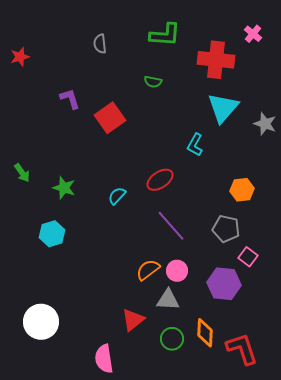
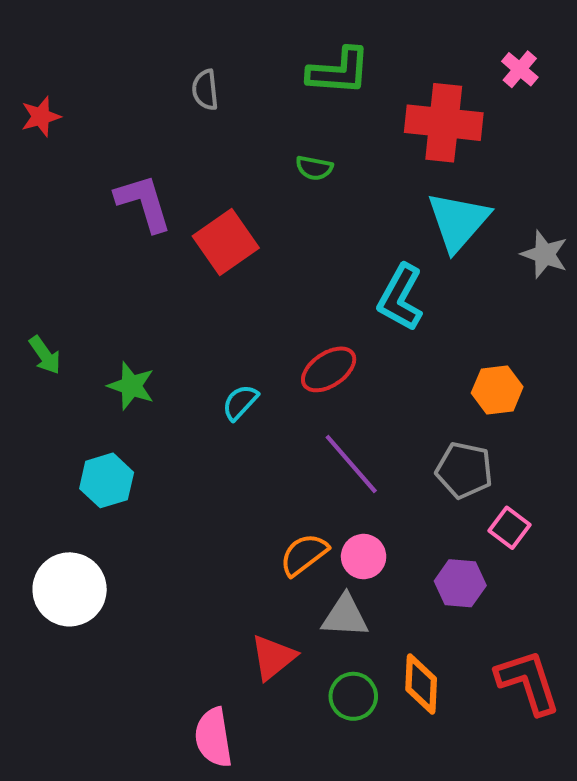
purple L-shape: (70, 99) -> (144, 203), size x1.4
cyan L-shape: (195, 145) -> (401, 297), size x1.4
purple hexagon: (224, 284) -> (460, 583), size x0.7
white circle: (41, 322) -> (70, 589), moved
red L-shape: (242, 349) -> (528, 682), moved

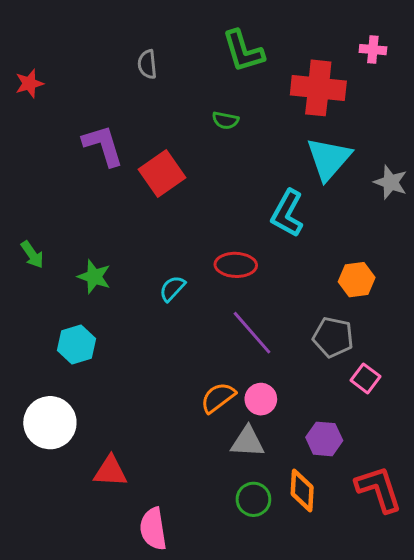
pink cross: (520, 69) -> (373, 50), turned -35
green L-shape: (339, 71) -> (243, 51), turned 69
red ellipse: (329, 369) -> (236, 265), turned 36
purple hexagon: (460, 583) -> (324, 439), moved
red triangle: (273, 657) -> (110, 471), moved, turned 42

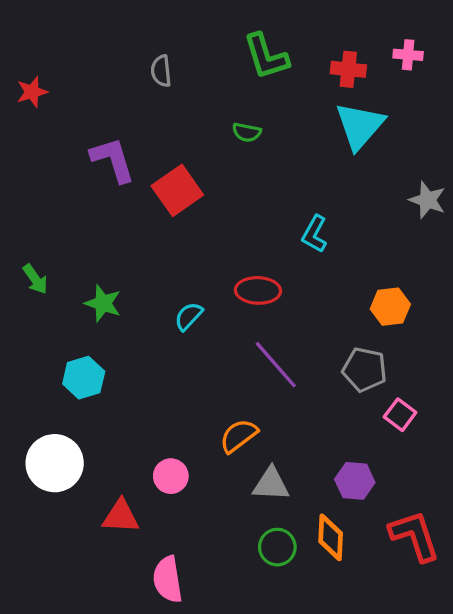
red cross: (318, 88) -> (348, 69), moved, size x0.6
cyan triangle: (329, 159) -> (360, 126), moved
cyan L-shape: (287, 213) -> (314, 234), size x0.7
pink circle: (261, 399) -> (171, 476), moved

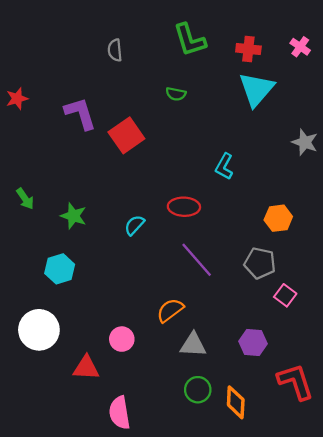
pink cross: (408, 55) -> (300, 47), moved, turned 30
red star: (32, 92) -> (17, 99), moved
orange diamond: (331, 537) -> (236, 402), moved

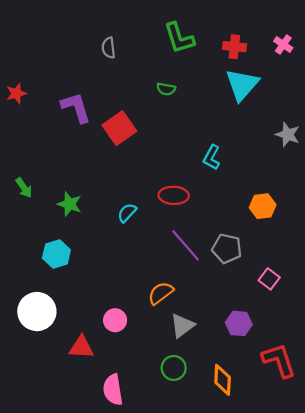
gray pentagon: (260, 263) -> (227, 249), moved
gray triangle: (193, 345) -> (182, 326), turned -40
green circle: (198, 390) -> (174, 368), moved

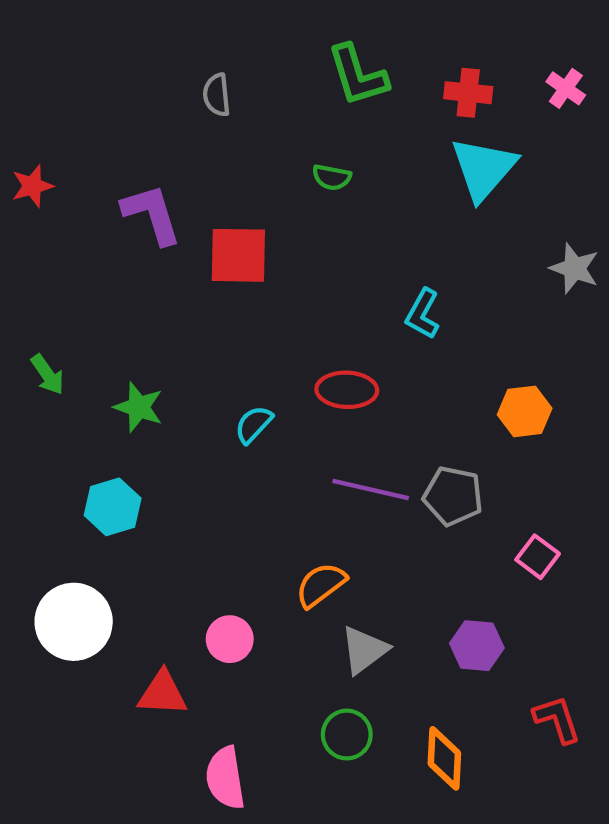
red square: (119, 128) -> (238, 255), turned 36
purple line: (186, 245) -> (371, 490), turned -36
red L-shape: (279, 360) -> (557, 719), size x0.7

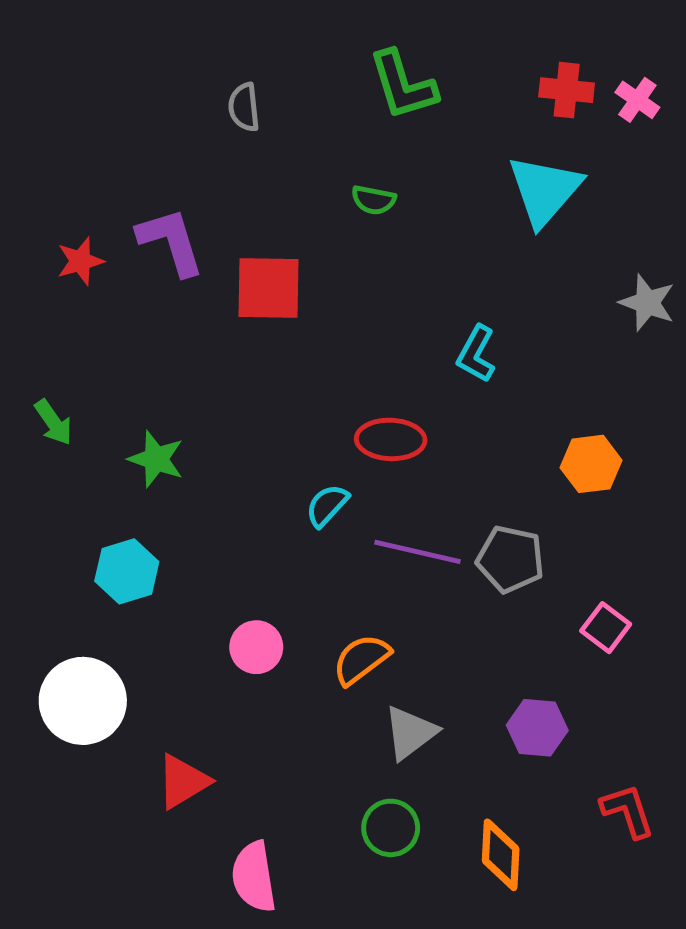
red cross: (468, 93) -> (567, 90), moved
red star: (32, 186) -> (80, 261), moved
cyan semicircle: (254, 424) -> (327, 505), moved
pink circle: (230, 639) -> (256, 647), moved
red triangle: (162, 693) -> (183, 782), turned -34

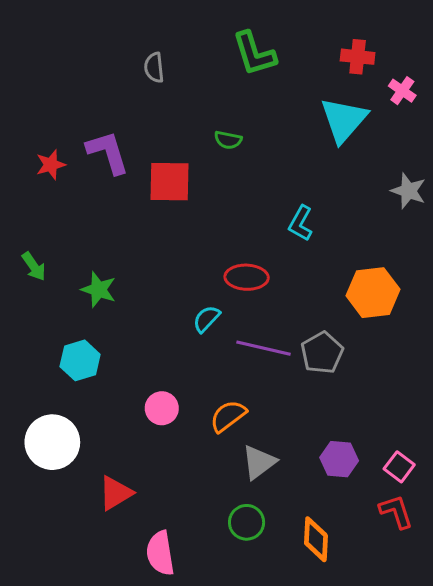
pink cross: (637, 100) -> (402, 91), moved
green semicircle: (374, 200) -> (228, 140), moved
orange hexagon: (591, 464) -> (373, 293), size x1.4
gray pentagon: (510, 559) -> (322, 353), turned 30
pink square: (606, 628) -> (399, 467), moved

